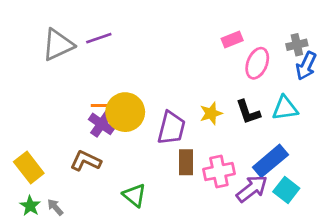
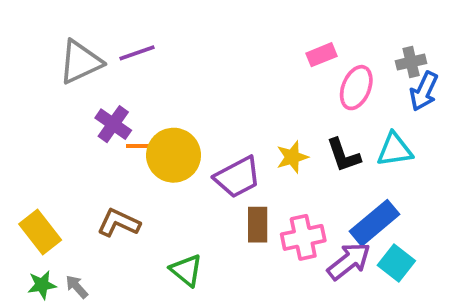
purple cross: (101, 124) -> (113, 124), moved
purple trapezoid: (171, 128) -> (237, 177), turned 48
green star: (30, 206) -> (42, 285), turned 30

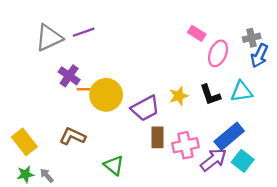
pink rectangle: (322, 55) -> (197, 33), turned 54

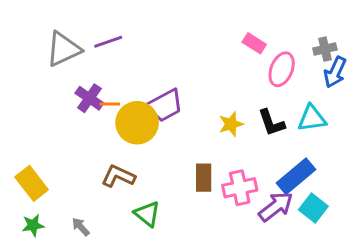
orange line: (85, 89) -> (110, 104), moved
purple trapezoid: (145, 108) -> (165, 105), moved
brown L-shape: (72, 136) -> (118, 176), moved
gray arrow: (47, 175) -> (81, 227), moved

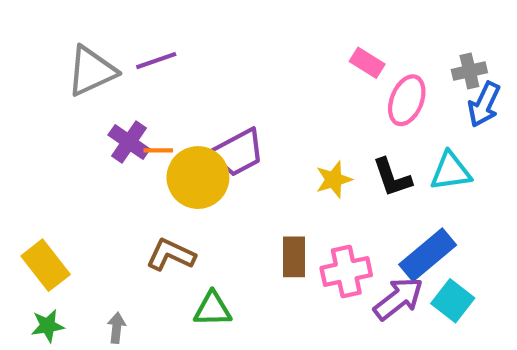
green triangle: (147, 214) -> (213, 309), turned -40
gray arrow: (81, 227) -> (117, 328), turned 48

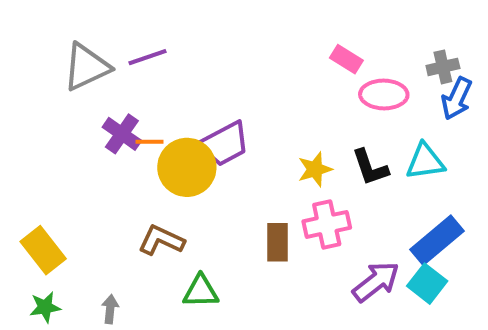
pink ellipse: (407, 100) -> (384, 95), turned 69
blue rectangle: (428, 255) -> (437, 240), moved
pink cross: (346, 271) -> (327, 224), moved

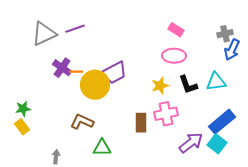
pink ellipse: (384, 95) -> (174, 56), moved
yellow rectangle: (43, 250) -> (22, 127), size x0.7
green star: (45, 307) -> (23, 109), moved

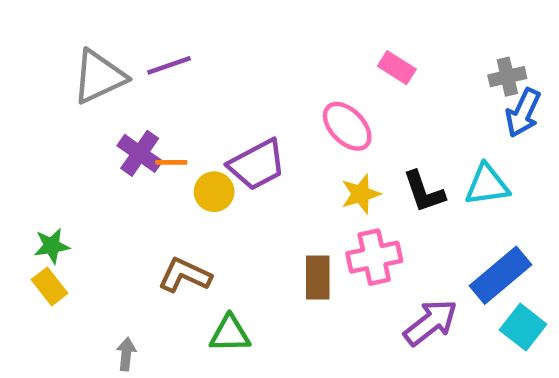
pink ellipse: (174, 56) -> (347, 126), moved, turned 45
yellow circle: (95, 85) -> (214, 192), size x0.6
cyan square: (217, 144) -> (523, 327), moved

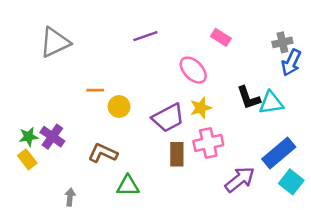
purple line: (169, 65) -> (145, 36), moved
purple cross: (140, 153) -> (52, 137), moved
purple trapezoid: (257, 165) -> (168, 118), moved
black L-shape: (424, 192) -> (249, 98), moved

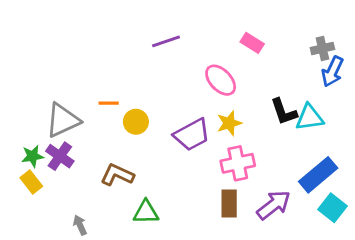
gray triangle: (55, 42) -> (63, 120), moved
brown rectangle: (177, 154) -> (229, 204), moved
gray arrow: (70, 197) -> (80, 225), turned -30

